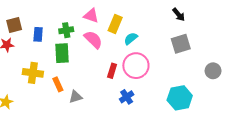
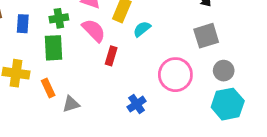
pink circle: (136, 66) -> (175, 75), moved
red rectangle: (112, 71) -> (111, 56), moved
gray circle: (213, 71) -> (224, 71), moved
cyan hexagon: (180, 98) -> (228, 104), moved

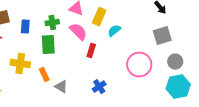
gray triangle: (71, 104) -> (61, 87), turned 48
blue cross: (137, 104) -> (99, 87), moved

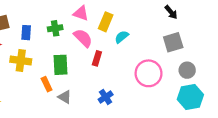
green rectangle: (48, 45) -> (60, 65), moved
yellow cross: (20, 64) -> (21, 60), moved

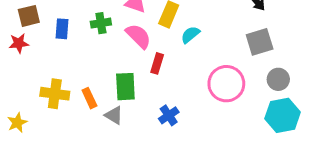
yellow cross: (21, 60) -> (55, 94), moved
green rectangle: (60, 65) -> (125, 87), moved

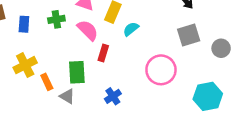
gray circle: (278, 79) -> (221, 48), moved
yellow cross: (55, 94) -> (25, 65), moved, turned -35

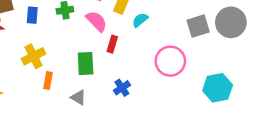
gray circle: (221, 48) -> (231, 22), moved, size x1.6
orange rectangle: (47, 82) -> (48, 80), moved, turned 35
gray triangle: (67, 96) -> (78, 97), moved

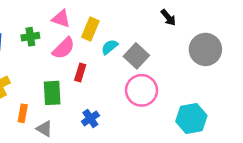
pink semicircle: (96, 21) -> (64, 48), turned 90
gray square: (198, 26) -> (136, 56), moved, turned -30
orange rectangle: (48, 80) -> (23, 113), moved

